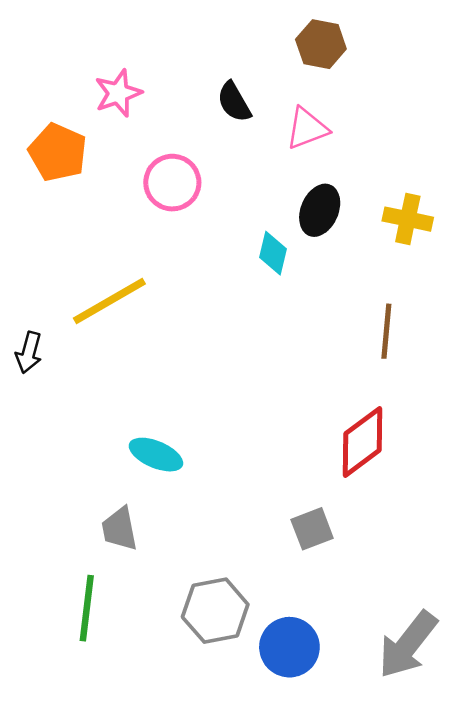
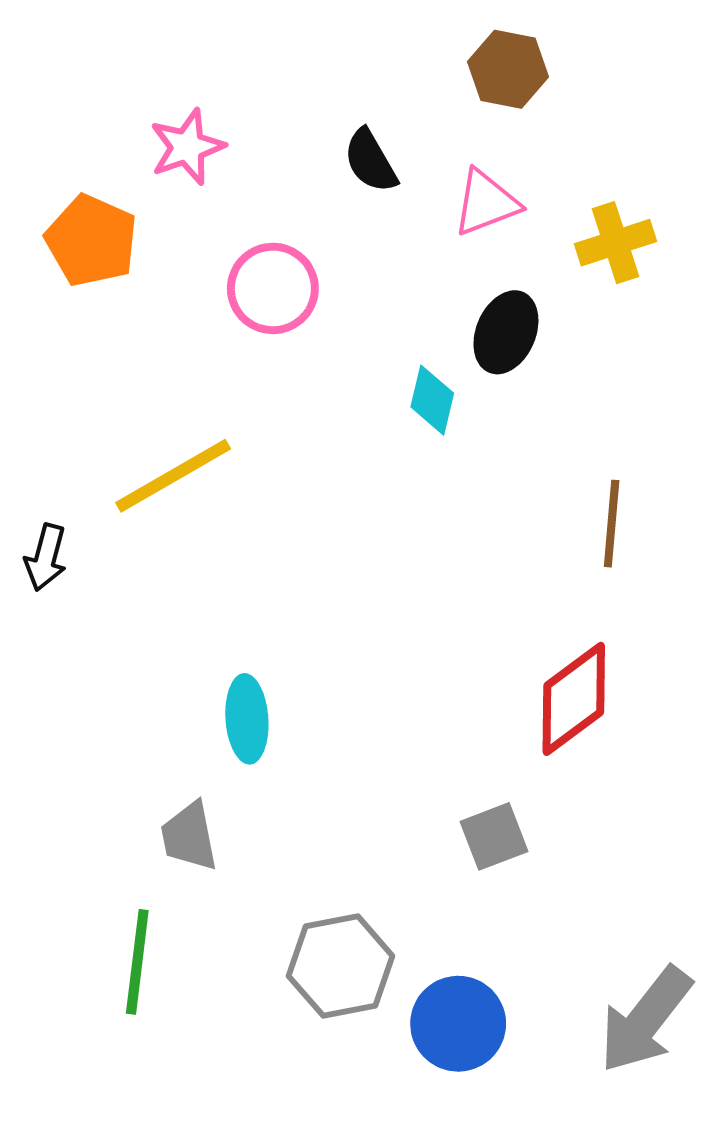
yellow cross: (408, 219) -> (616, 243), moved, turned -30
cyan ellipse: (156, 455) -> (247, 719), turned 63

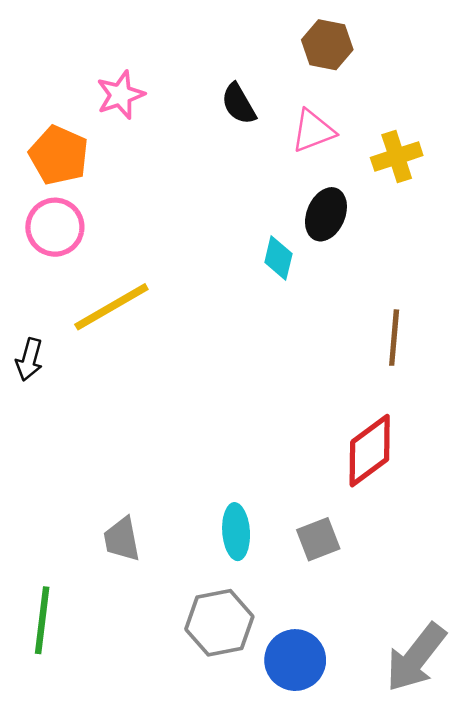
pink circle: (273, 288) -> (55, 227), moved
cyan ellipse: (247, 719) -> (236, 532), moved
green line: (137, 962) -> (42, 620), moved

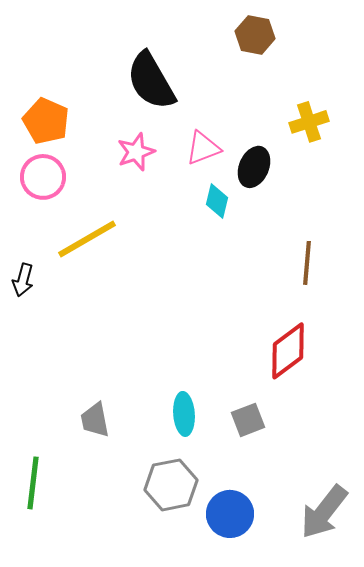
pink star: (120, 95) -> (136, 152), moved
black semicircle: (239, 104) -> (151, 81), moved, size x1.8
pink triangle: (313, 131) -> (203, 148), moved

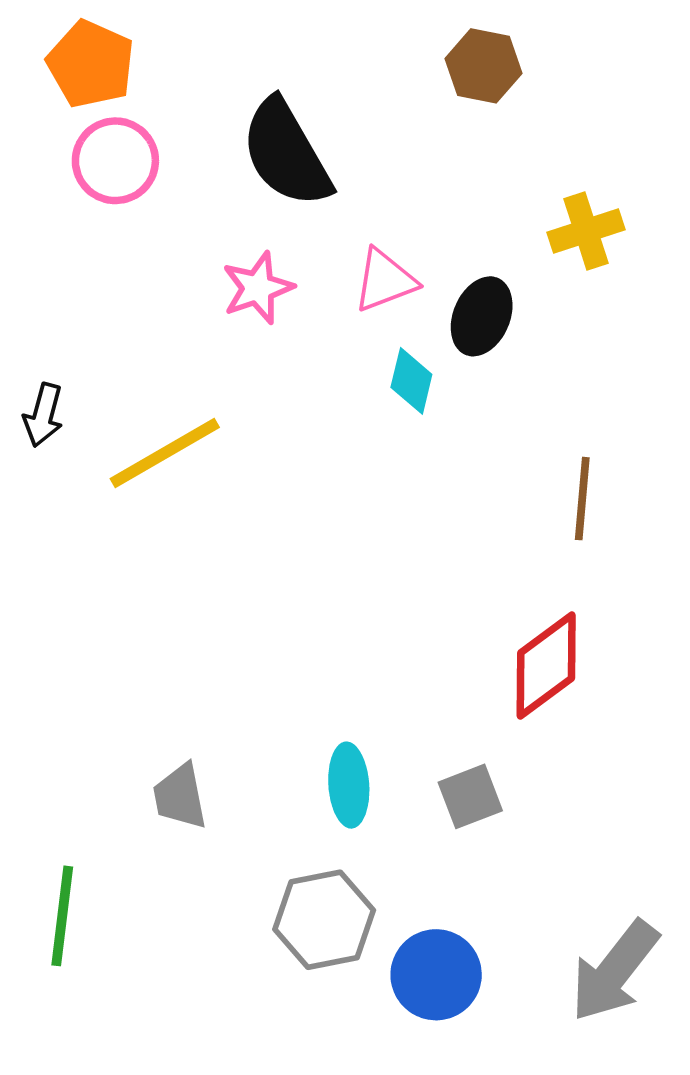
orange pentagon: (46, 121) -> (91, 64), moved
pink circle: (43, 177) -> (115, 161), moved
black arrow: (23, 280) -> (43, 415), moved

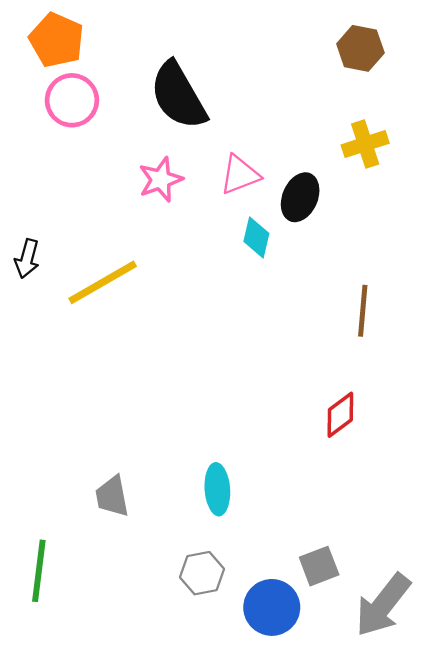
brown hexagon: (484, 66) -> (360, 48), moved
red diamond: (546, 665) -> (340, 415), size x0.7
gray square: (470, 796) -> (319, 566), moved
gray hexagon: (324, 920) -> (202, 573), size x0.7

